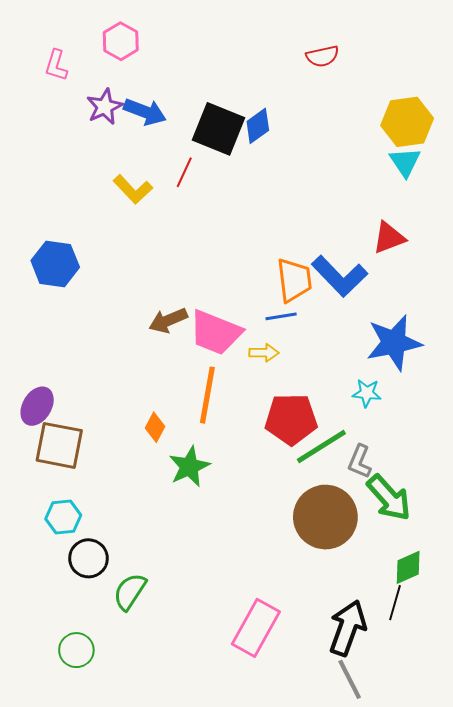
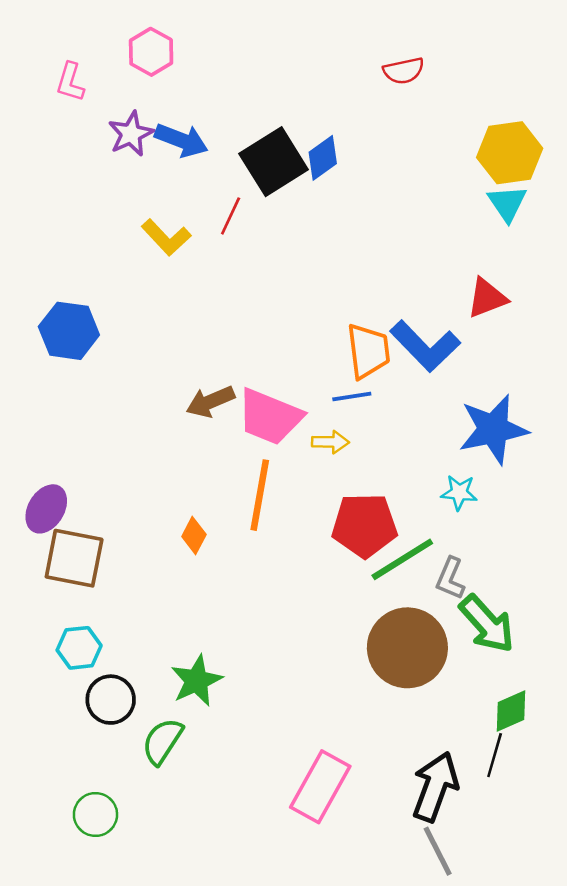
black square: (219, 129) -> (274, 162), turned 36
green star: (189, 467) -> (197, 681), moved

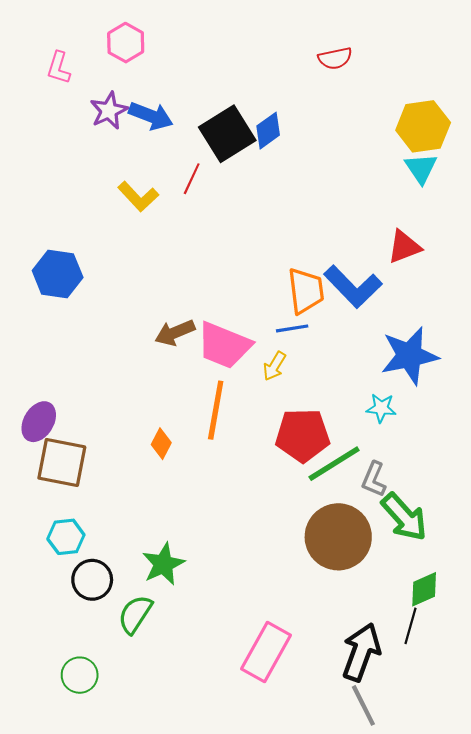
yellow arrow: (330, 442) -> (274, 366), turned 120

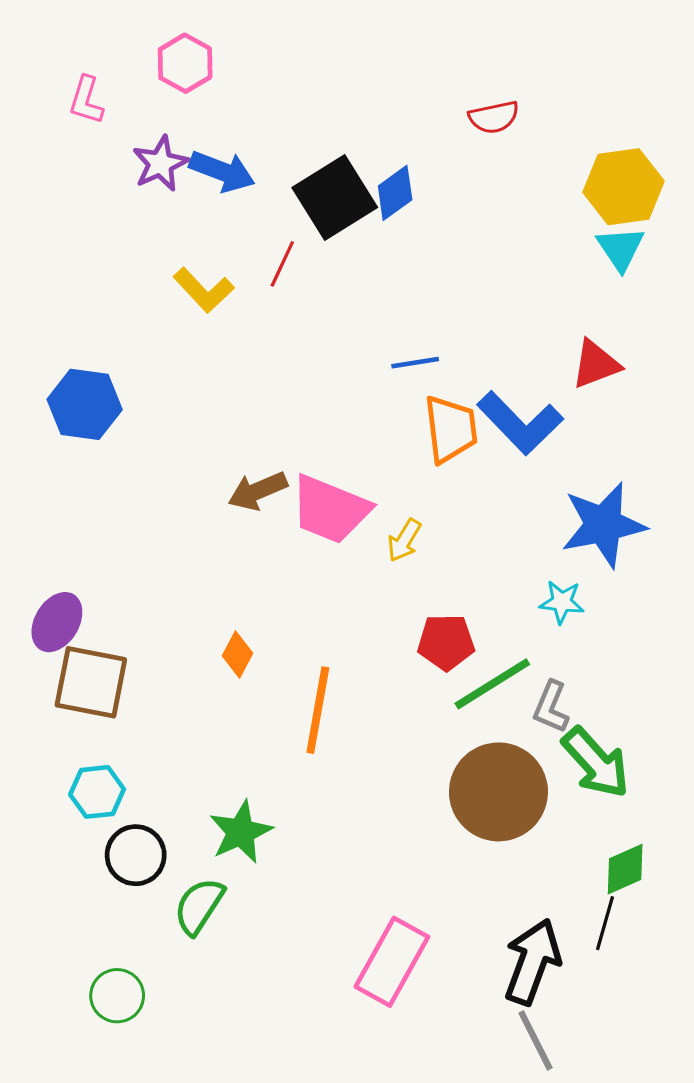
red semicircle: (335, 58) -> (494, 117), moved
blue line: (292, 328) -> (415, 363), moved
orange line: (216, 410) -> (318, 710), moved
red pentagon: (303, 435) -> (446, 642), size x0.7

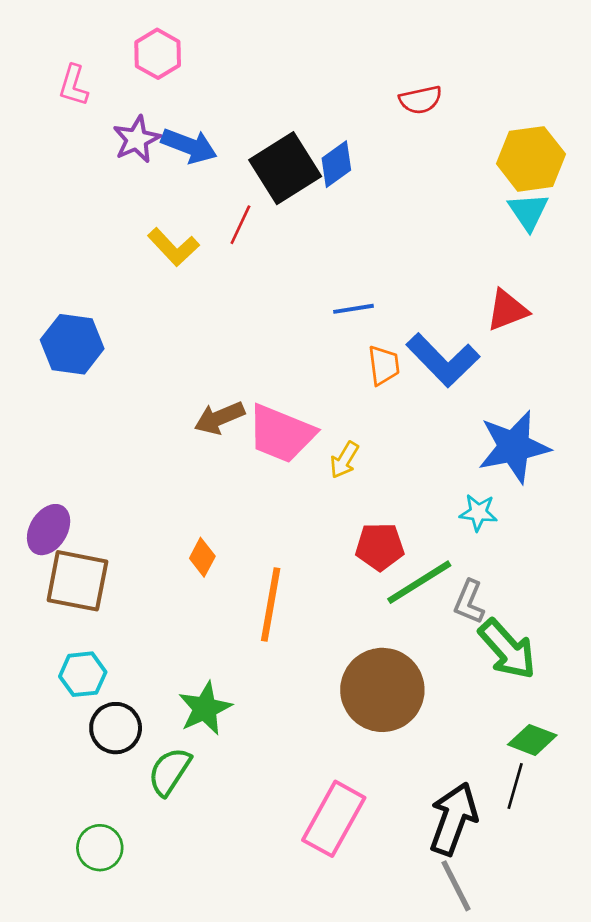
orange trapezoid: (451, 429) -> (384, 365), size x0.7
brown circle: (498, 792) -> (382, 690), moved
green diamond: (625, 869) -> (532, 740), turned 45

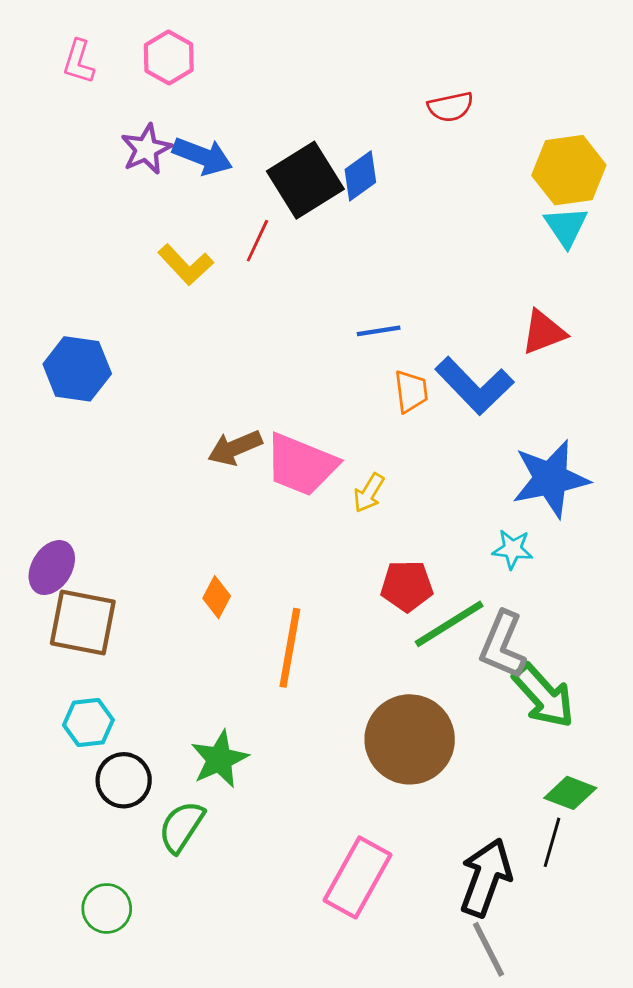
pink L-shape: (74, 85) -> (79, 62), moved
gray L-shape: (469, 602) -> (503, 645), size x1.4

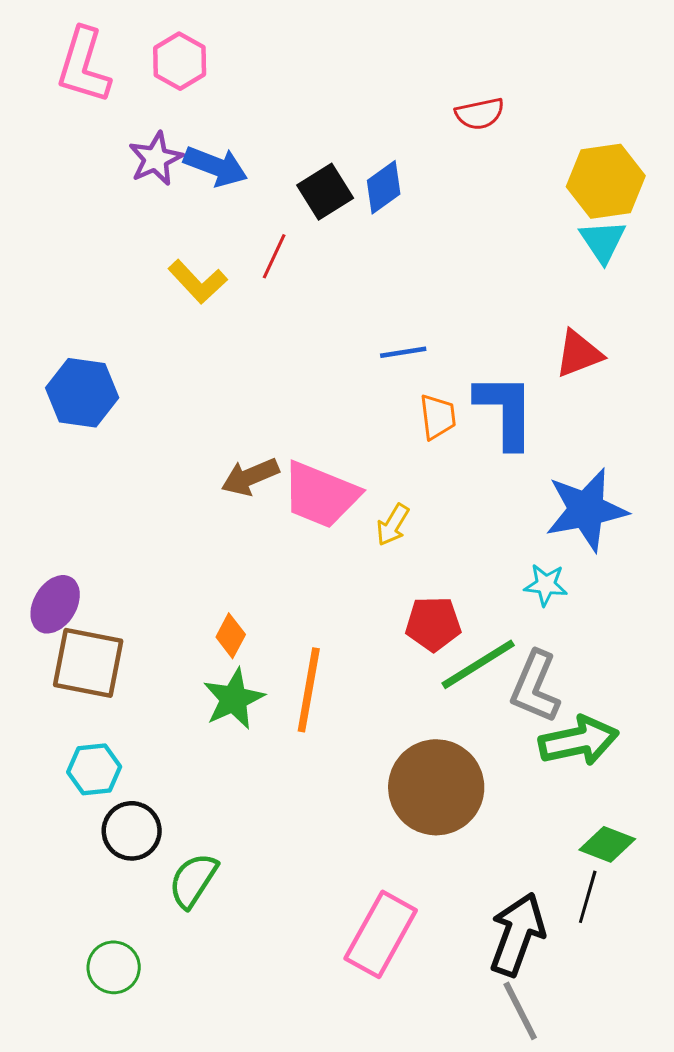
pink L-shape: (79, 62) -> (84, 66), size x1.6
black square: (305, 180) -> (325, 192), size x0.7
blue L-shape: (474, 386) -> (505, 411), turned -136
green arrow: (543, 696) -> (579, 741), turned -60
green star: (219, 759) -> (234, 699), moved

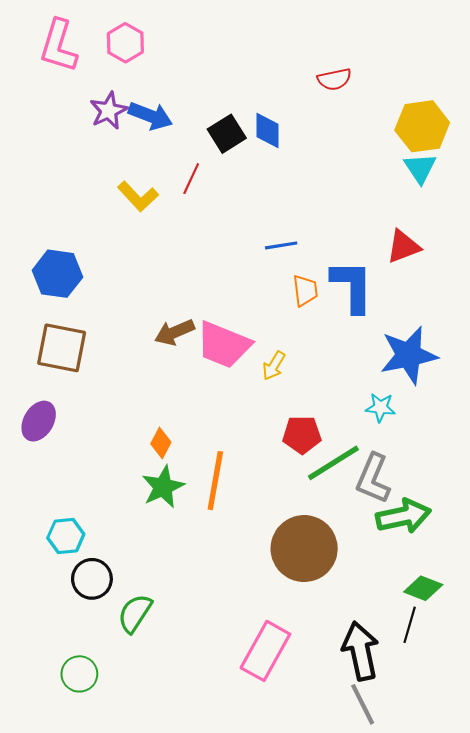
blue diamond: (384, 187) -> (268, 131), turned -54
brown square: (88, 663) -> (62, 348), moved
black arrow: (517, 934) -> (361, 651), turned -32

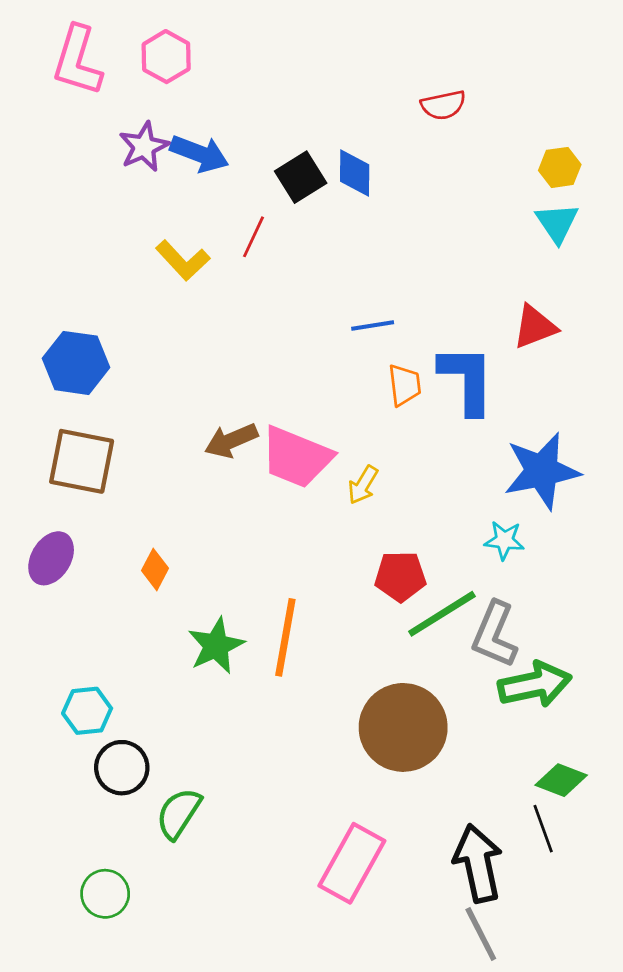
yellow hexagon: (422, 126) -> (560, 167), size x0.6
orange diamond: (161, 443) -> (155, 569), moved
black line: (410, 625) -> (543, 829), turned -36

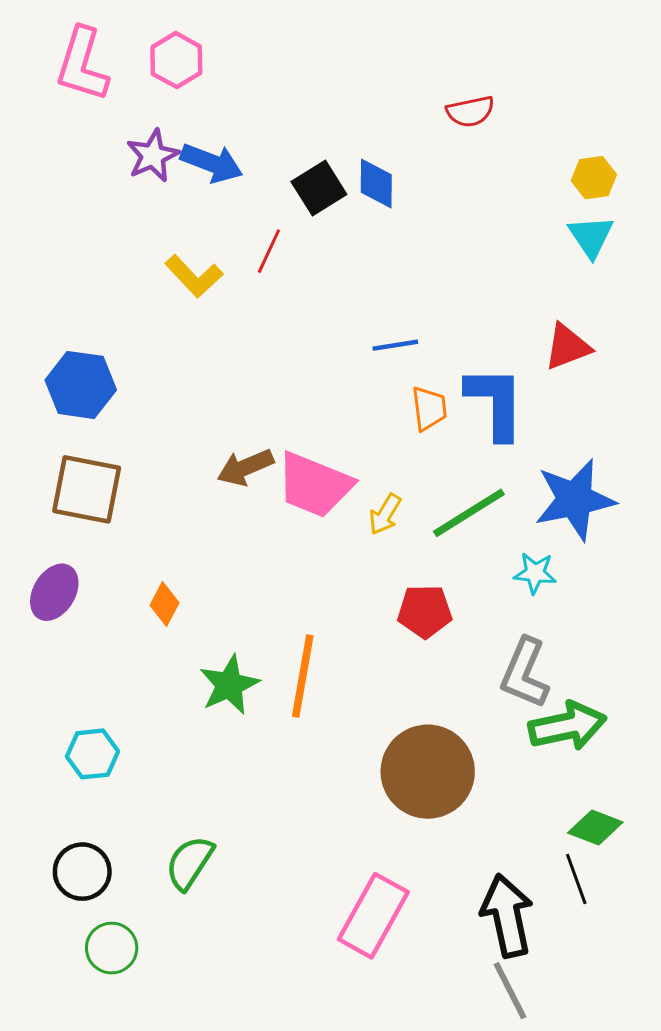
green line: (442, 614) -> (469, 513), moved
black circle: (122, 768) -> (82, 872), moved

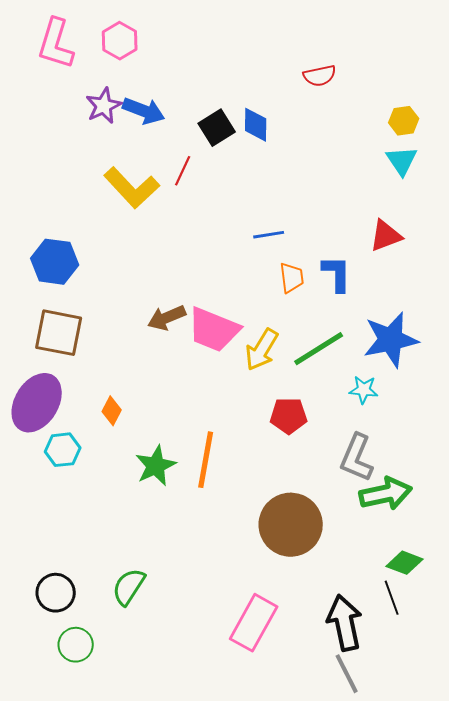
yellow L-shape: (194, 276) -> (132, 188), size x1.4
blue L-shape: (495, 403) -> (337, 274), size x0.7
yellow arrow: (385, 514) -> (262, 350), size x1.5
purple ellipse: (54, 592) -> (37, 403), size x1.5
cyan hexagon: (92, 754) -> (63, 450), moved

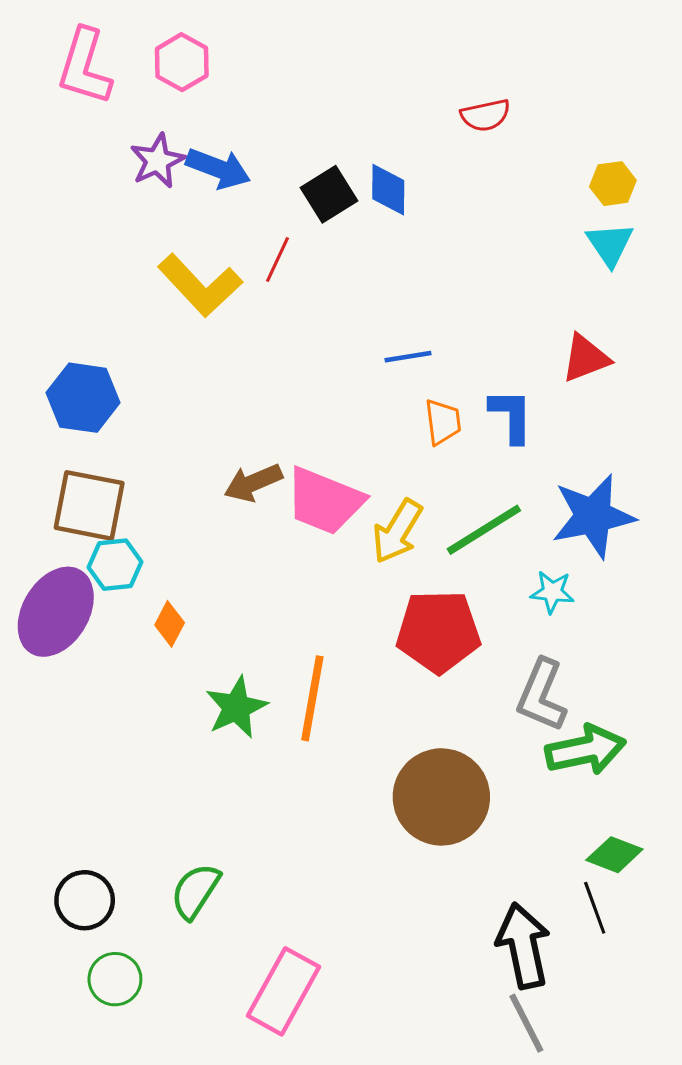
red pentagon: (289, 416) -> (438, 631), size x1.5
cyan hexagon: (63, 450) -> (115, 565), moved
pink rectangle: (254, 623) -> (283, 991), moved

